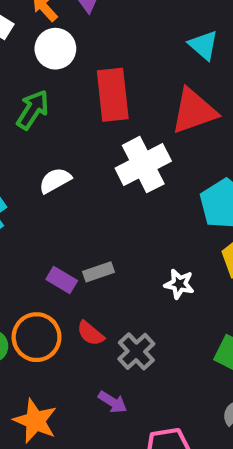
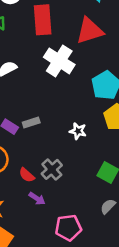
white cross: (143, 165) -> (59, 61), turned -32
red semicircle: (90, 333) -> (27, 175), moved

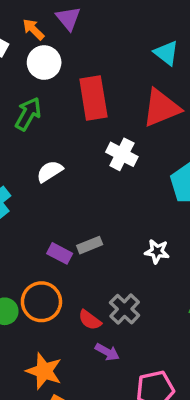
white cross: (59, 61) -> (122, 154), size x0.7

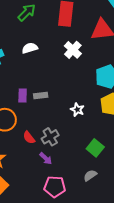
purple rectangle: (60, 253) -> (23, 96), turned 48
purple arrow: (107, 352) -> (46, 158), moved

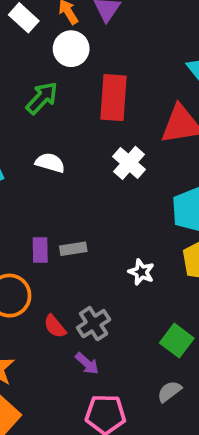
white semicircle: (30, 48) -> (50, 163), turned 35

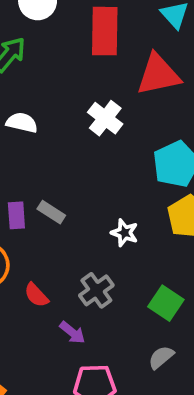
red rectangle: (113, 98) -> (105, 31), moved
gray rectangle: (73, 249) -> (51, 212), turned 45
gray cross: (94, 324) -> (96, 290), moved

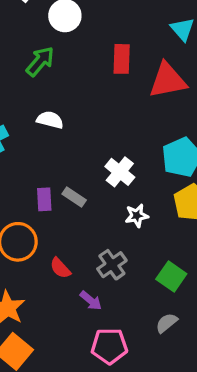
red rectangle: (105, 31) -> (122, 59), moved, size x0.7
white cross: (105, 118) -> (120, 172), moved
white star: (125, 233) -> (137, 216), turned -30

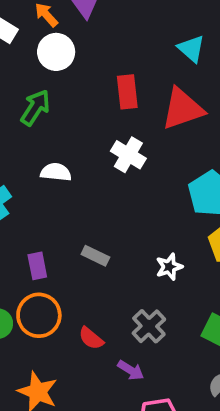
white cross: (120, 172) -> (128, 155), moved
purple rectangle: (44, 199) -> (37, 266), moved

